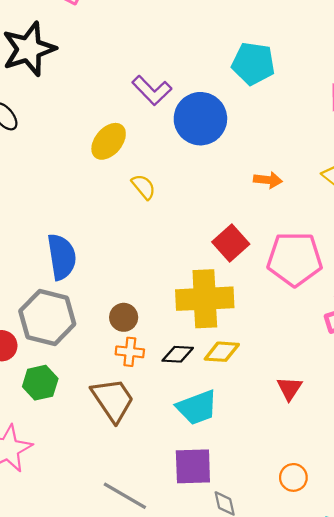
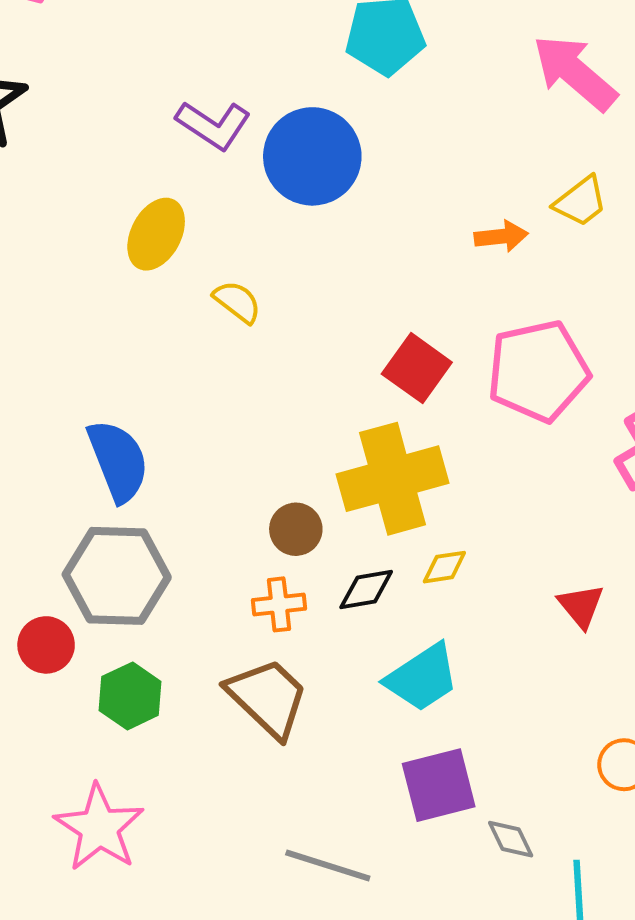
orange arrow: (268, 180) -> (501, 236), moved
brown circle: (124, 317) -> (296, 529), moved
yellow diamond: (222, 352) -> (444, 567), size x0.7

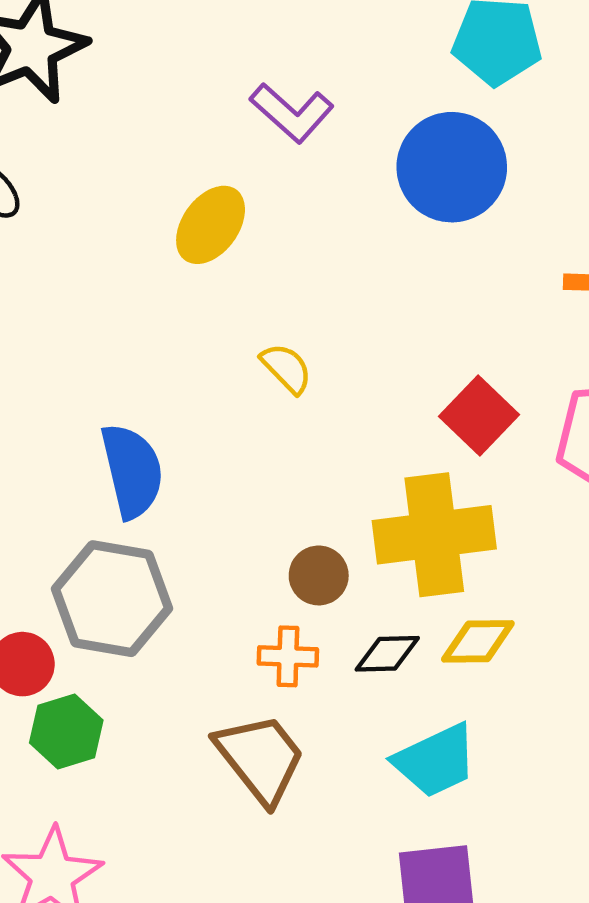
blue circle: (312, 156) -> (452, 167), moved
yellow semicircle: (237, 302) -> (286, 368), moved
yellow diamond: (444, 567) -> (478, 641), size x1.4
green hexagon: (130, 696) -> (66, 732), moved

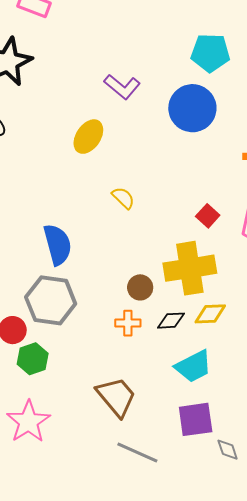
red square: (479, 416) -> (208, 216), size x0.7
brown trapezoid: (260, 758) -> (116, 397), moved

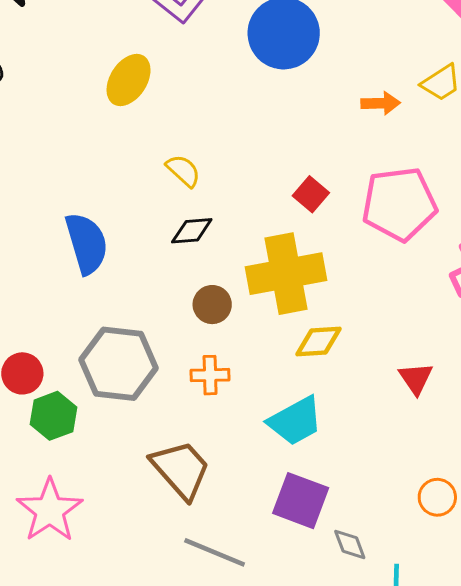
gray hexagon: (51, 300) -> (119, 364), moved
black diamond: (171, 321) -> (192, 231), moved
orange cross: (128, 323) -> (210, 375), moved
purple square: (196, 419) -> (301, 501), turned 30

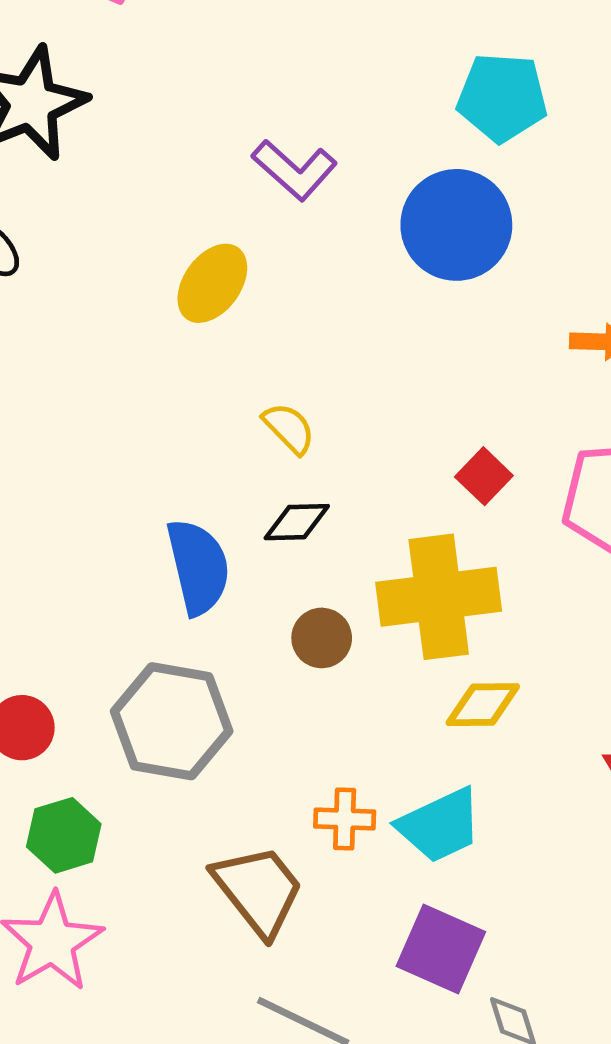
blue semicircle: (87, 243) -> (198, 567), moved
orange cross: (210, 375) -> (345, 819), moved
green hexagon: (54, 416) -> (64, 835), moved

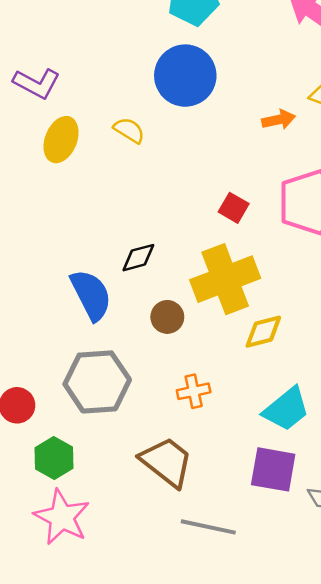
purple L-shape: (294, 170) -> (37, 83), moved
yellow semicircle: (289, 428) -> (129, 130), moved
orange cross: (345, 819) -> (194, 391), moved
cyan trapezoid: (440, 825) -> (286, 409), moved

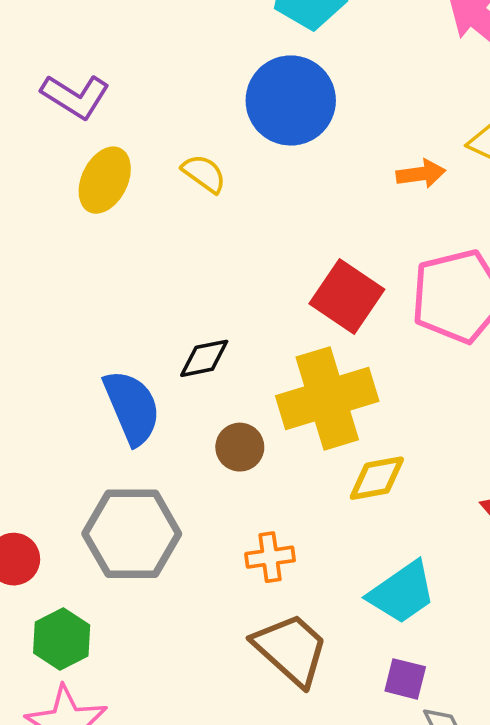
red square: (234, 208) -> (347, 296), size x1.6
brown trapezoid: (167, 462) -> (291, 649), moved
purple square: (273, 469) -> (405, 679), moved, size x0.6

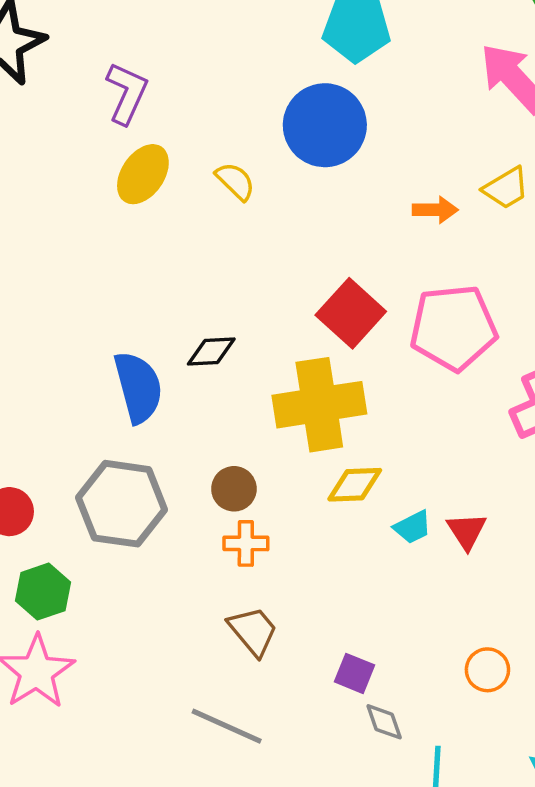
purple L-shape: (75, 96) -> (127, 93), turned -106
brown circle: (240, 447) -> (234, 489), moved
cyan trapezoid: (402, 593) -> (413, 527), moved, size x0.6
brown trapezoid: (291, 649) -> (253, 631), size x0.7

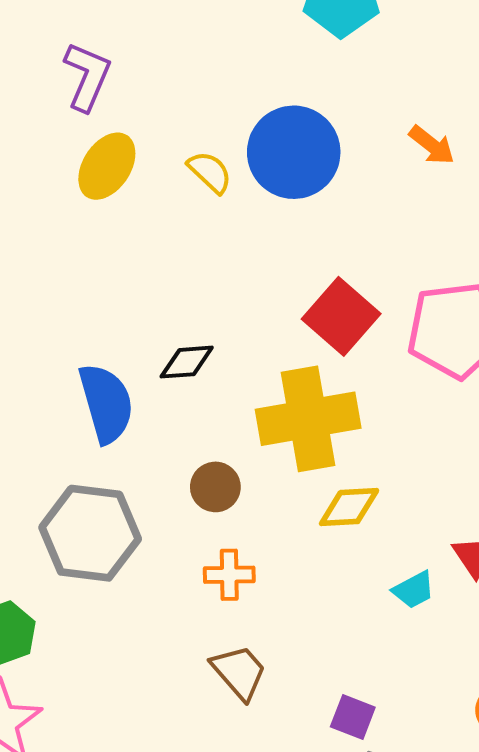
blue circle: (325, 125) -> (294, 152), moved
orange arrow: (435, 210) -> (432, 145), moved, turned 39
brown circle: (234, 489) -> (215, 487), moved
cyan trapezoid: (413, 527) -> (414, 590), moved

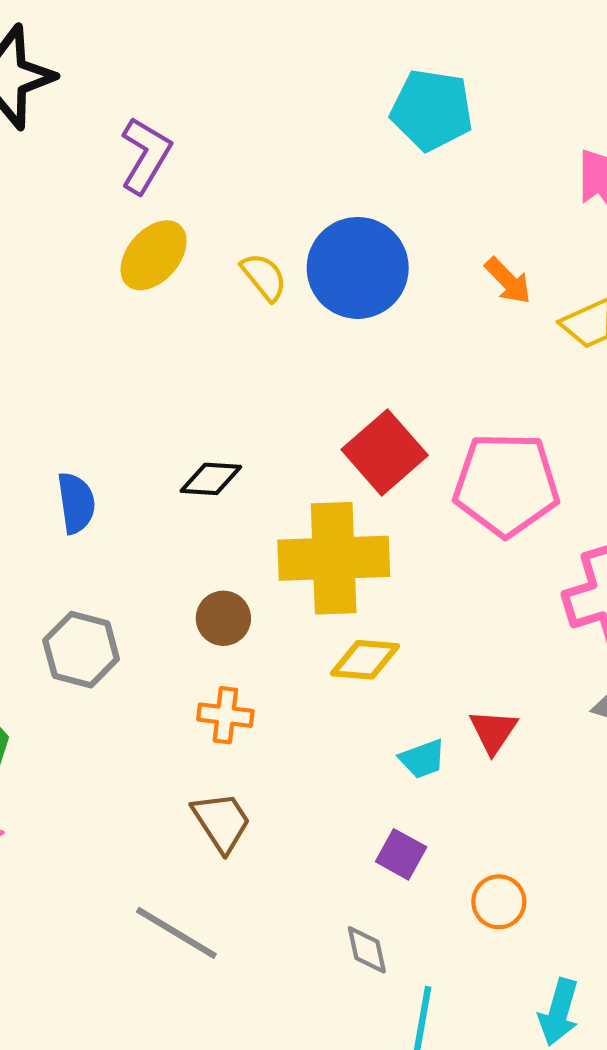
blue semicircle: (106, 403) -> (76, 503), moved, size x0.7
gray hexagon: (90, 533) -> (81, 650), size x0.7
purple square: (353, 717) -> (401, 854), moved

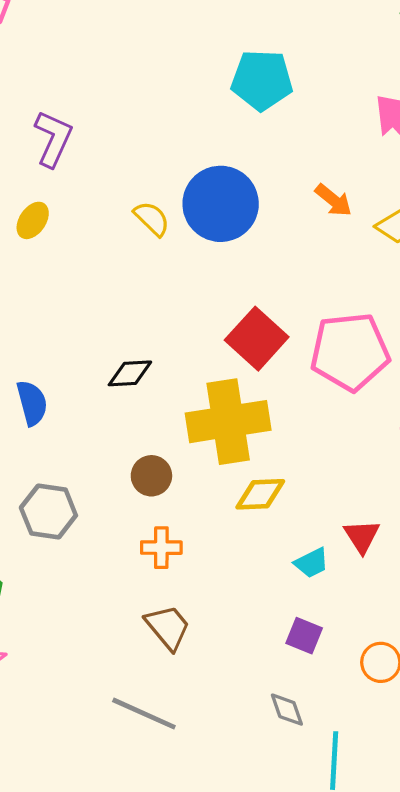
yellow ellipse: (154, 255) -> (33, 220), moved, size x0.7

